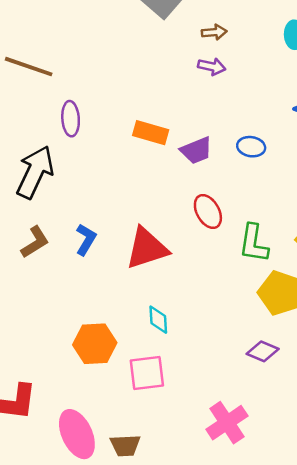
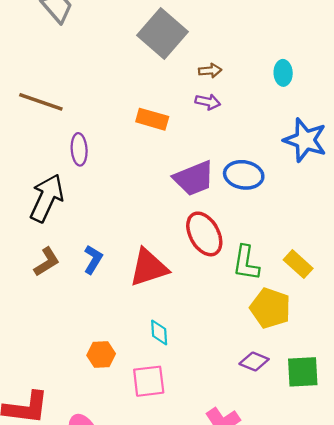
orange rectangle: (151, 133) -> (152, 119), moved
blue ellipse: (251, 147) -> (244, 175), size x1.5
purple trapezoid: (196, 150) -> (194, 178), size x1.4
red ellipse: (208, 212) -> (204, 234), size x1.4
orange hexagon: (95, 344) -> (101, 354), size x0.7

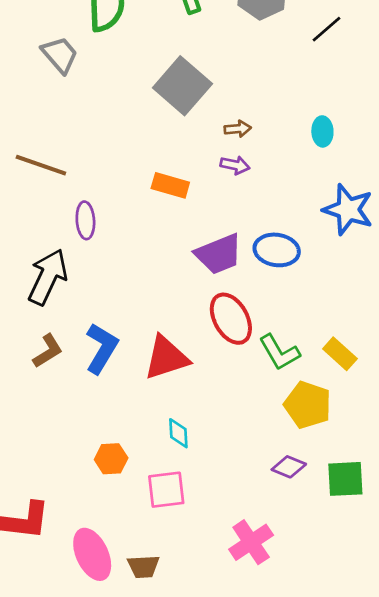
blue L-shape: (93, 259) -> (102, 348), size x1.5
green L-shape: (246, 263) -> (279, 352), turned -39

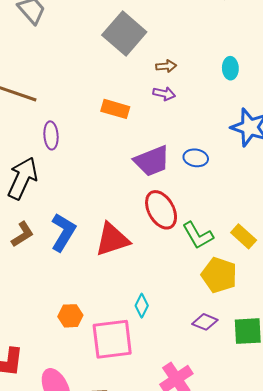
blue ellipse: (277, 250) -> (196, 158), size x0.7
cyan diamond: (178, 433) -> (142, 306), moved, turned 30
pink square: (166, 490) -> (112, 339), size x1.4

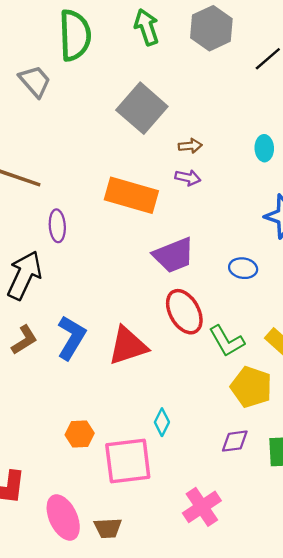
orange rectangle: (115, 109) -> (131, 195), size x1.6
blue ellipse: (196, 158) -> (243, 268), moved
purple diamond: (205, 322) -> (235, 441), turned -30

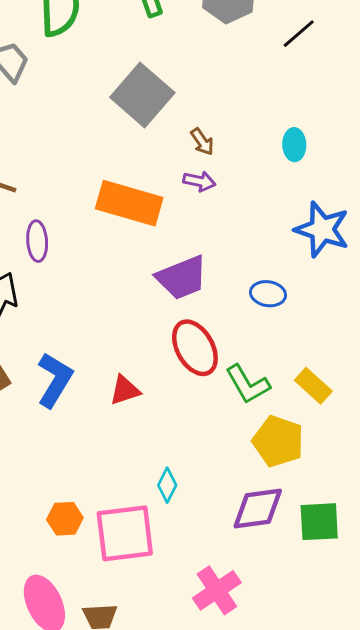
brown arrow: (190, 146) -> (202, 142), turned 60
red triangle: (128, 346) -> (125, 390), size x0.6
orange hexagon: (80, 434) -> (65, 519), moved
purple diamond: (235, 441) -> (258, 509), size x1.5

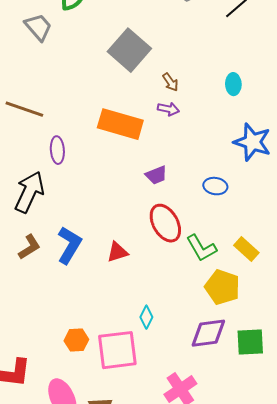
purple trapezoid: (182, 278) -> (156, 175), size x0.6

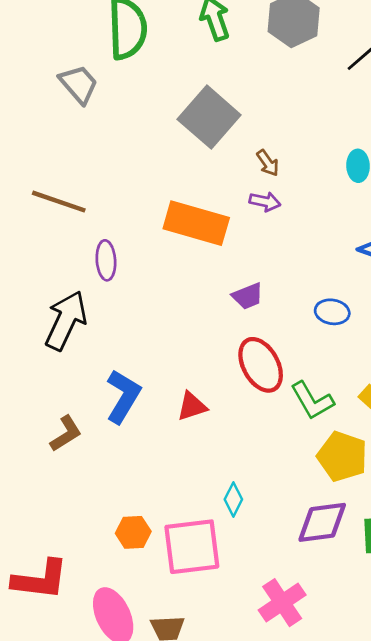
brown L-shape: (29, 247) -> (66, 434), moved

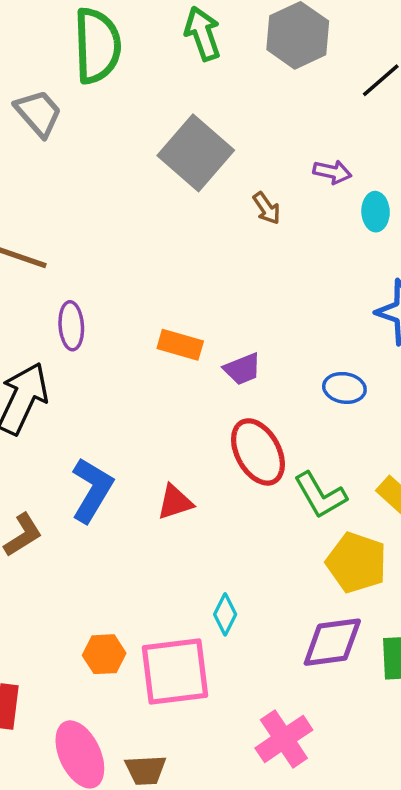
purple arrow: (265, 202) -> (332, 172), moved
orange rectangle: (196, 223) -> (180, 345), moved, size x0.6

